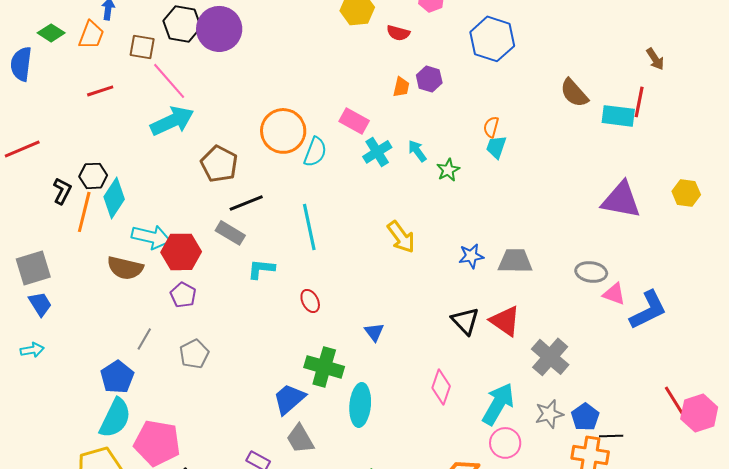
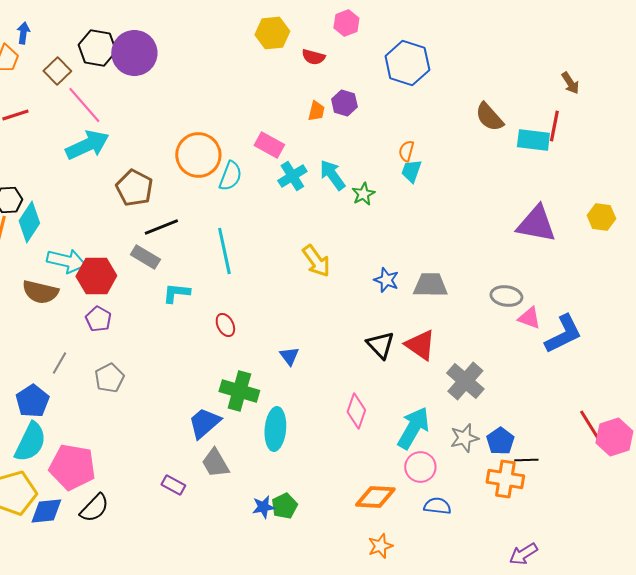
brown square: (142, 47) -> (57, 71), turned 36
cyan arrow: (417, 151) -> (332, 175), size x1.4
blue star: (471, 256) -> (386, 280), turned 30

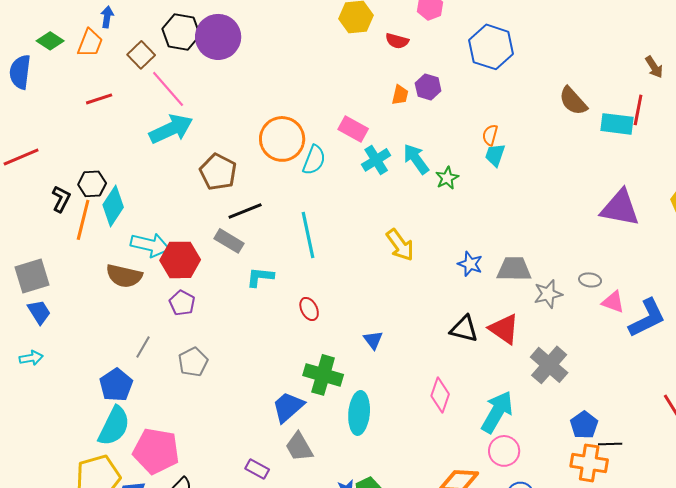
gray ellipse: (506, 296) -> (590, 280), size x0.7
black triangle: (380, 345) -> (464, 329), turned -32
gray star: (464, 438) -> (548, 294), moved

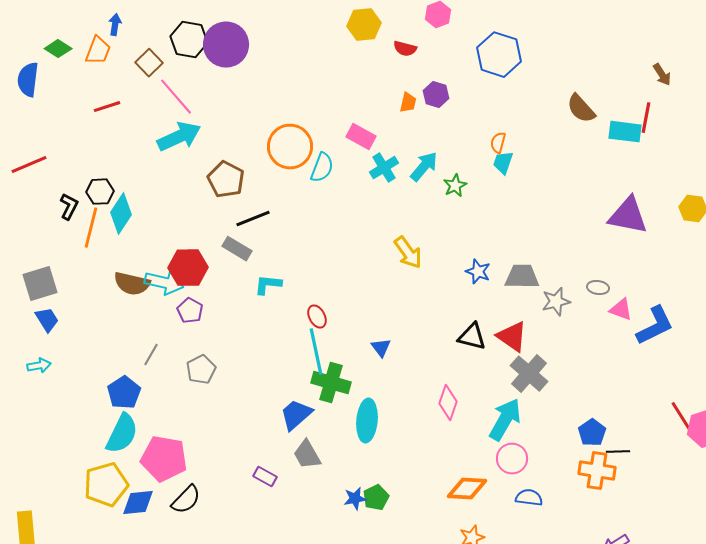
cyan arrow: (416, 159) -> (424, 167), turned 76
cyan line: (308, 235) -> (316, 352), moved
cyan arrow: (150, 245) -> (164, 283), moved
gray cross: (549, 365) -> (529, 374), moved

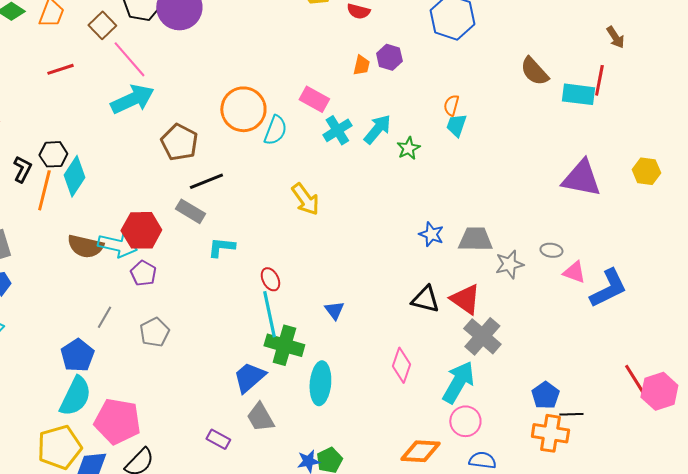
yellow arrow: (408, 253) -> (305, 199), moved

